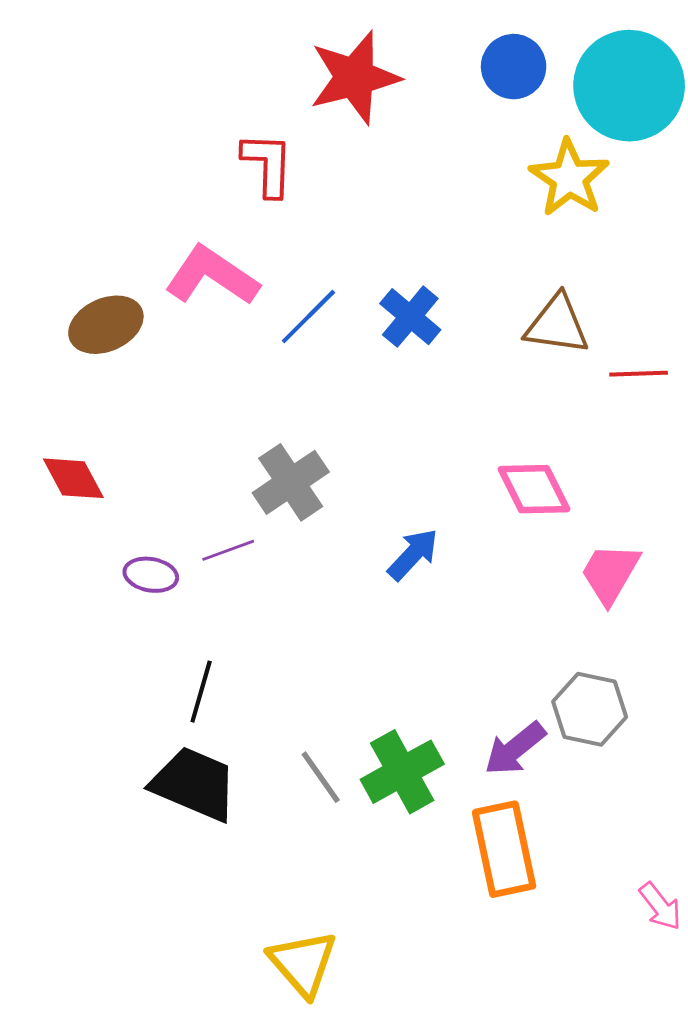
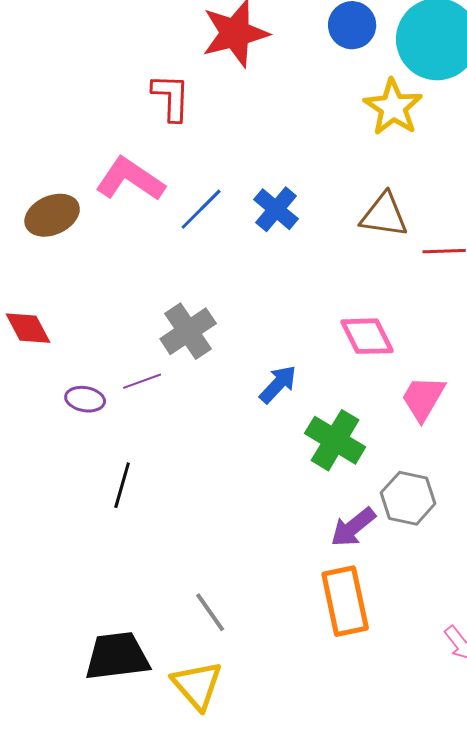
green cross: (402, 772) -> (335, 440), moved, turned -30
gray line: (321, 777) -> (210, 612), moved
black trapezoid: (194, 784) -> (117, 656), moved, turned -30

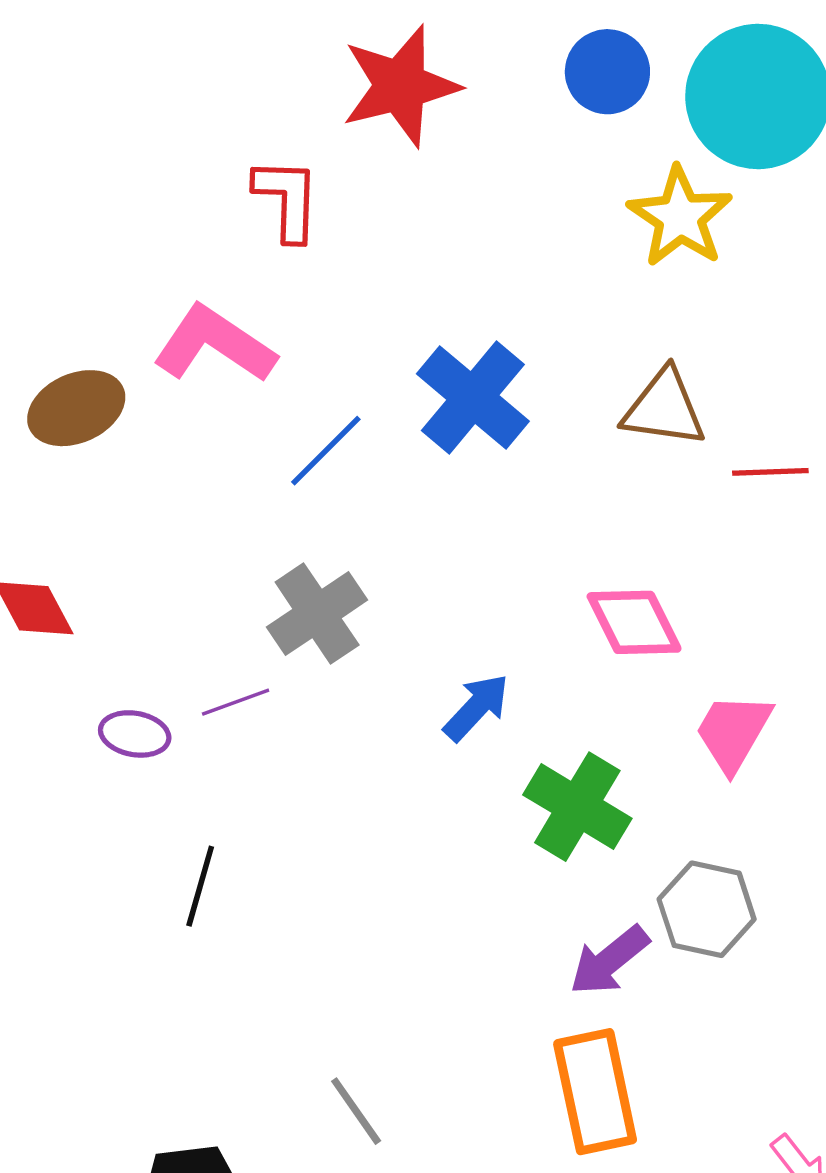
blue line: (201, 209) -> (326, 451), moved
blue cross: (276, 209) -> (473, 398), size x1.4

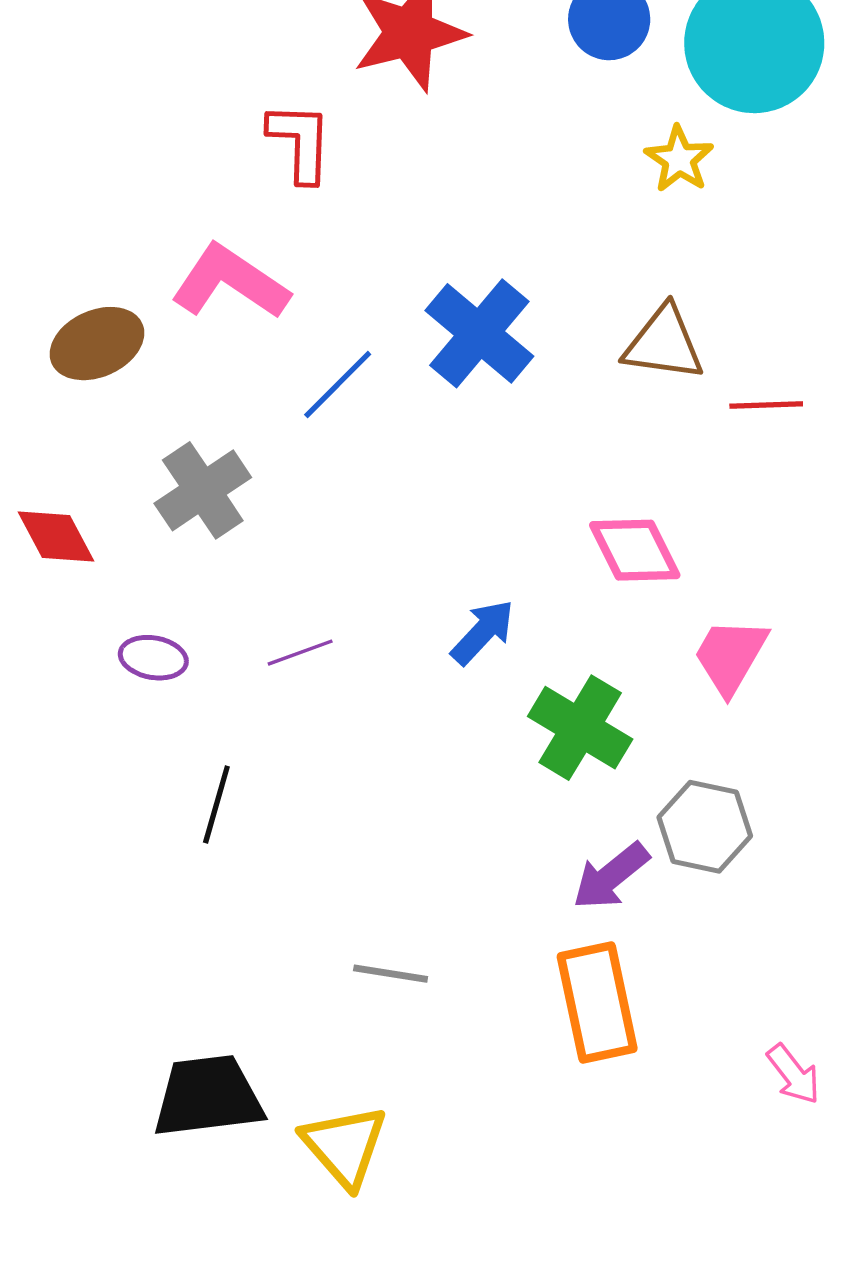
yellow star: (680, 217) -> (679, 159), size x0.7
gray cross: (317, 614) -> (203, 490), moved
purple line: (236, 702) -> (300, 653), moved
gray line: (356, 1111) -> (391, 974), moved, turned -46

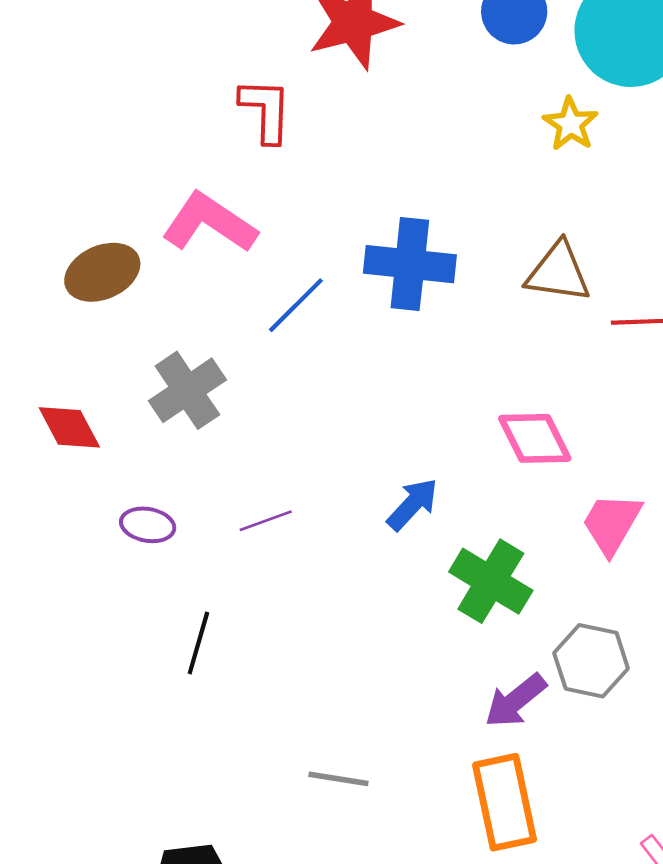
blue cross: (479, 333) -> (410, 264), turned -34

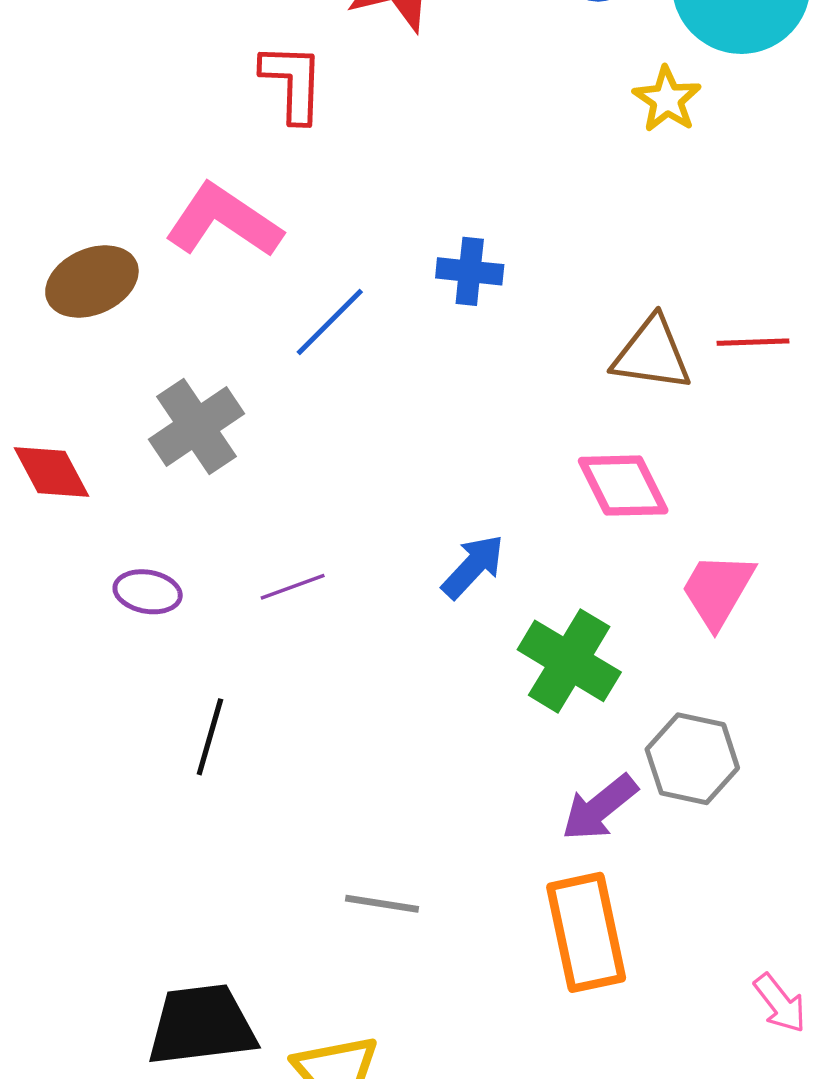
blue cross: (410, 264) -> (470, 271), size x0.6
brown triangle: (558, 272) -> (652, 354), moved

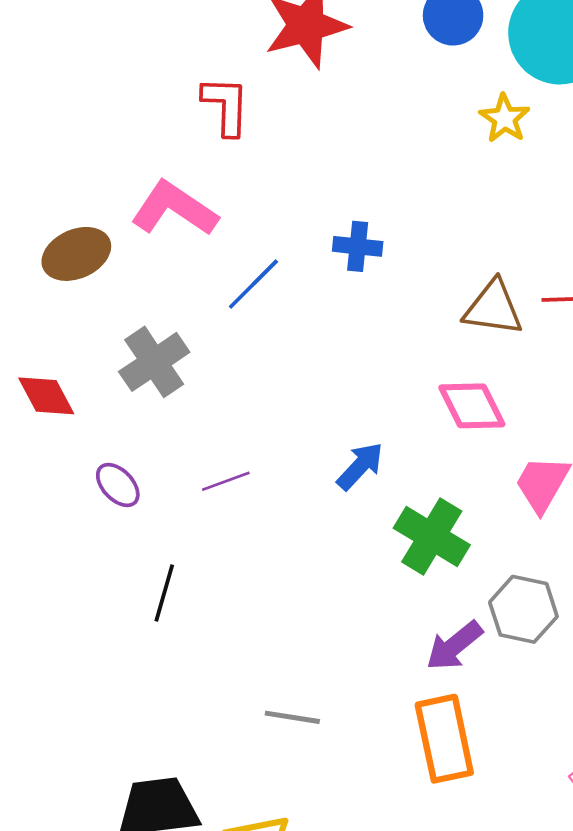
purple ellipse: (148, 592) -> (118, 485), turned 36

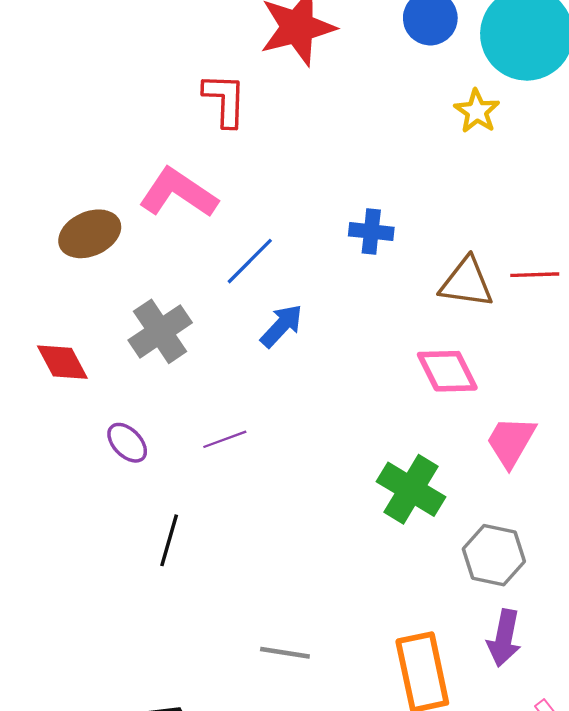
blue cross: (358, 246) -> (371, 232), moved
blue arrow: (360, 466) -> (282, 326), moved
purple arrow: (454, 646) -> (504, 638), moved, turned -40

